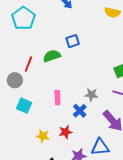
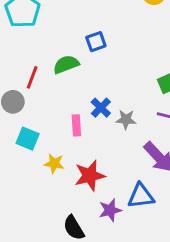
blue cross: (80, 111) -> (101, 108), moved
red star: (66, 132) -> (90, 176), size x1.5
yellow star: (43, 136) -> (54, 163), moved

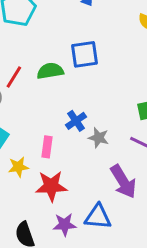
blue square: (96, 42) -> (84, 54), size x1.4
pink rectangle: (76, 125) -> (47, 147), moved
yellow star: (54, 163) -> (18, 167), turned -30

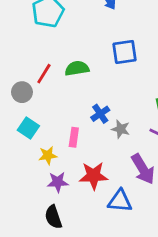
blue square: (84, 54) -> (125, 52), moved
red star: (51, 186) -> (94, 176), moved
purple star: (64, 224) -> (58, 182), moved

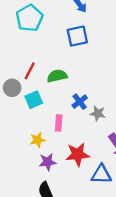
blue square: (125, 52) -> (77, 36), moved
green semicircle: (77, 68) -> (57, 76), moved
cyan square: (28, 128) -> (34, 100), moved, turned 36

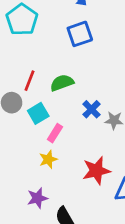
pink rectangle: (59, 123) -> (55, 133), moved, turned 35
purple star: (48, 162) -> (37, 198), moved

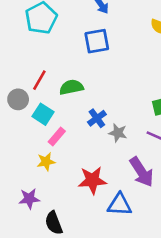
cyan square: (38, 113) -> (43, 114), turned -35

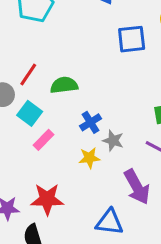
blue square: (97, 41) -> (132, 39), moved
yellow star: (46, 162) -> (89, 158), moved
red star: (92, 180) -> (47, 199), moved

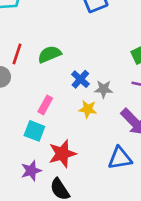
cyan square: (30, 113) -> (34, 131), moved
yellow star: (89, 158) -> (88, 109), turned 30

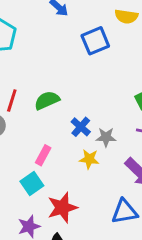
cyan square: (34, 131) -> (32, 183), turned 35

